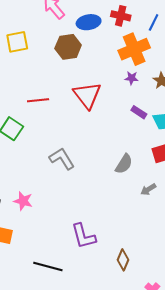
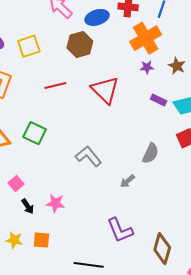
red line: (38, 100) -> (55, 86), moved
gray arrow: (148, 189) -> (127, 181), moved
brown diamond: (123, 260) -> (162, 249), size x1.4

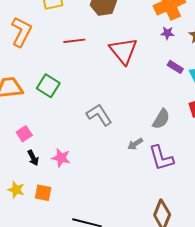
purple L-shape: (120, 230) -> (161, 158), moved

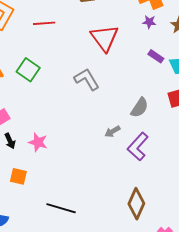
red line: (74, 41) -> (44, 23), moved
gray L-shape: (99, 115) -> (87, 79), moved
purple L-shape: (161, 158) -> (138, 147), turned 56

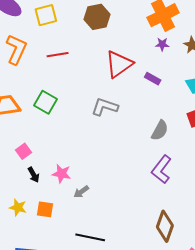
red triangle: (105, 38) -> (119, 64), turned 36
purple rectangle: (156, 56) -> (153, 79), moved
gray L-shape: (87, 79) -> (105, 107), turned -36
gray arrow: (112, 131) -> (81, 192), moved

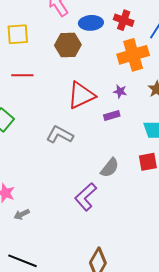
purple star: (162, 44) -> (120, 91), moved
purple rectangle: (153, 79) -> (112, 116), turned -56
purple L-shape: (161, 169) -> (86, 197), moved

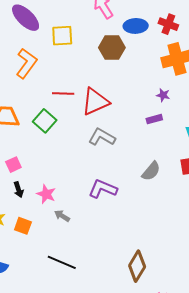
red line: (22, 75) -> (63, 93), moved
red triangle: (81, 95) -> (95, 102), moved
purple L-shape: (86, 197) -> (103, 189), moved, turned 64
gray arrow: (22, 214) -> (62, 216), turned 56

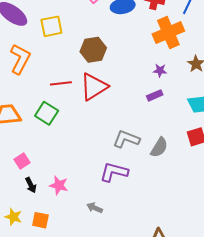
brown hexagon: (112, 48) -> (93, 50), moved
gray L-shape: (102, 137) -> (126, 139), moved
gray arrow: (62, 216) -> (95, 208), moved

